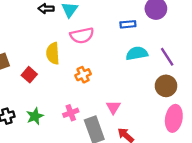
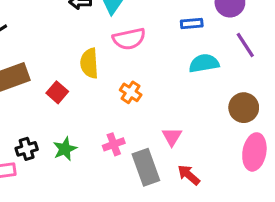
purple line: (167, 57) -> (245, 45), moved
orange cross: (83, 75) -> (131, 92), turned -32

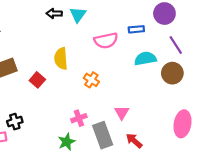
pink semicircle: (129, 39) -> (106, 41), moved
brown circle: (244, 108) -> (172, 73), moved
green star: (65, 149) -> (67, 142), moved

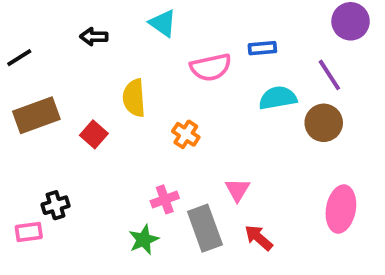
black arrow: (54, 14) -> (94, 37), moved
purple circle: (164, 14) -> (351, 21), moved
cyan triangle: (78, 15) -> (163, 23), turned -30

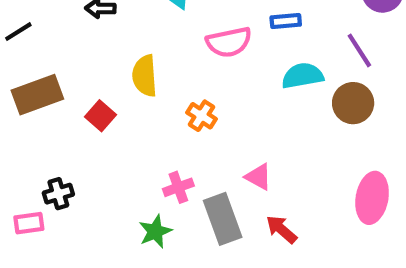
pink triangle: (238, 190) -> (258, 177), turned -32

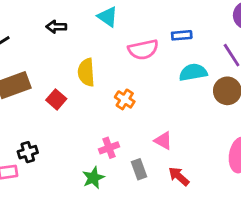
gray rectangle: (223, 219) -> (139, 169), size x0.6

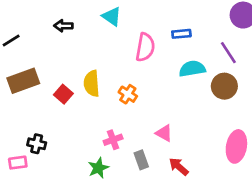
pink semicircle: (143, 50) -> (145, 47), turned -68
yellow semicircle: (86, 72) -> (92, 83), moved
black cross: (28, 152) -> (37, 144), turned 30

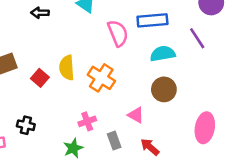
blue rectangle: (181, 34) -> (152, 20), size x1.6
pink semicircle: (145, 47) -> (118, 33), turned -32
brown circle: (224, 86) -> (164, 89), moved
orange cross: (128, 94) -> (101, 78), size x1.5
black cross: (37, 144) -> (26, 125), moved

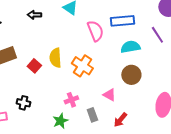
red arrow: (150, 147) -> (120, 120), turned -91

